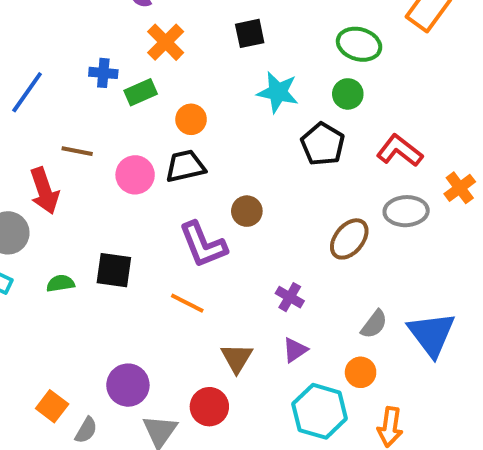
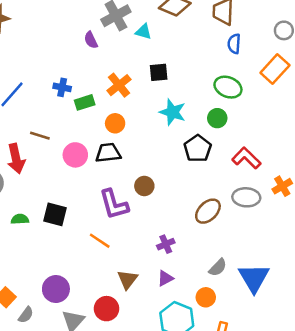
orange cross: (166, 42) -> (119, 85), moved
purple cross: (290, 297) -> (166, 244), turned 30

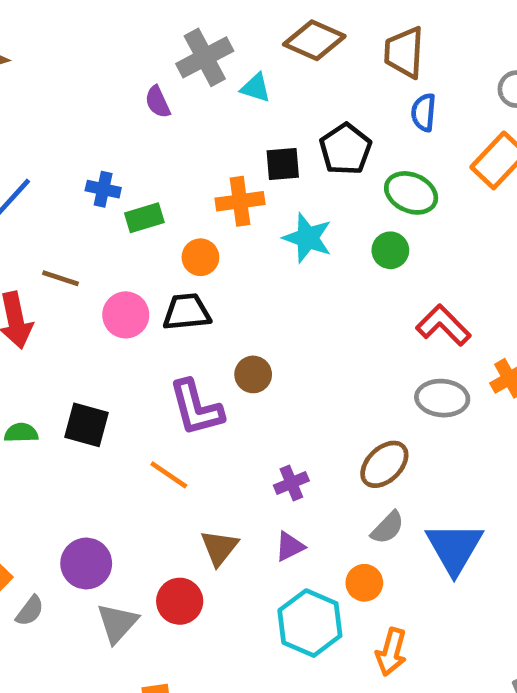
orange cross: (119, 85) -> (240, 201), moved, turned 30
black pentagon: (198, 148) -> (345, 149), moved
brown ellipse: (208, 211) -> (384, 464), moved

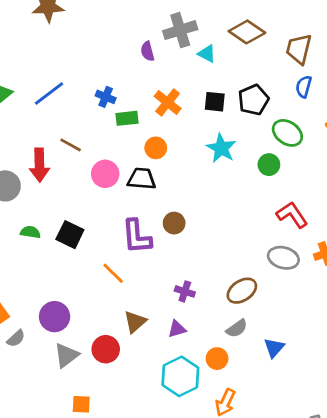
orange cross: (240, 201) -> (168, 102), moved, turned 36
purple cross: (291, 483) -> (185, 291), turned 30
blue triangle: (454, 548) -> (274, 348), size x0.6

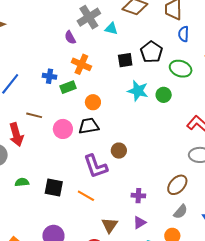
orange cross: (168, 102) -> (81, 64), moved
green circle: (269, 165) -> (164, 95), moved
black square: (70, 235) -> (54, 187), moved

